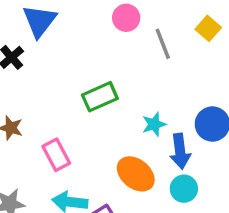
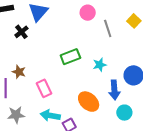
cyan star: (154, 124) -> (100, 65), moved
cyan circle: (184, 189) -> (124, 113), moved

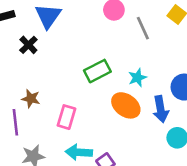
pink rectangle: (44, 88) -> (66, 117), turned 48
orange ellipse: (89, 102) -> (126, 105), moved

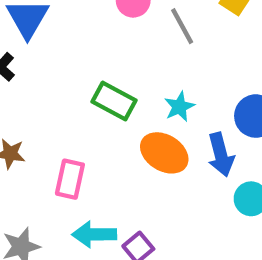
green rectangle: (97, 71) -> (114, 101), turned 60

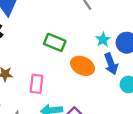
cyan star: (179, 107) -> (103, 40), moved

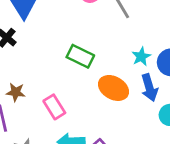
pink rectangle: (37, 84) -> (54, 107), turned -42

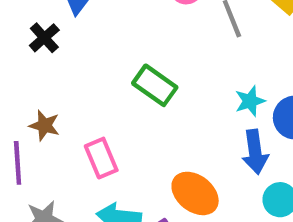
orange ellipse: (113, 88) -> (195, 193), moved

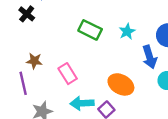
cyan star: (250, 101) -> (127, 32), moved

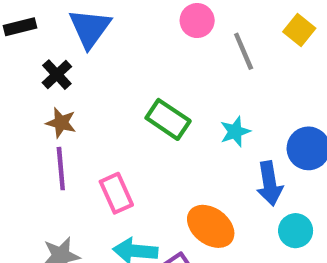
brown star: (34, 61) -> (61, 123), moved
purple line: (23, 83) -> (61, 169), moved

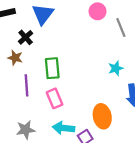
green rectangle: (168, 119) -> (52, 68), moved, turned 50
brown star: (61, 123) -> (15, 58), moved
orange ellipse: (211, 226) -> (102, 116), turned 40

